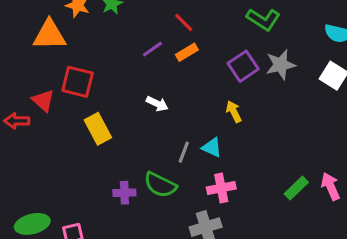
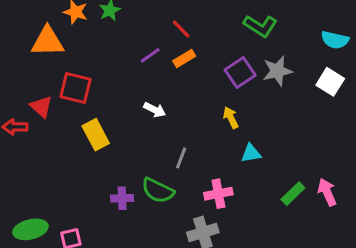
cyan triangle: (212, 147) -> (251, 153), moved, turned -35

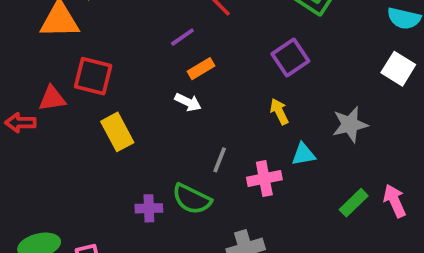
orange rectangle: (184, 59) -> (201, 69), moved
gray star: (277, 71) -> (350, 125), moved
red triangle: (41, 107) -> (52, 98), turned -50
pink cross: (218, 194) -> (264, 178), moved

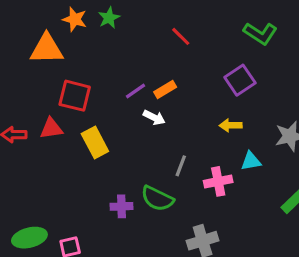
purple line: (182, 37) -> (135, 91), moved
red triangle: (52, 98) -> (51, 128), moved
yellow arrow: (279, 111) -> (231, 125), turned -65

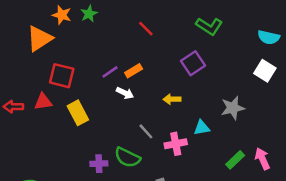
orange triangle: (47, 49) -> (39, 39), turned -32
yellow arrow: (231, 125) -> (172, 99), moved
gray line: (181, 166) -> (146, 131), turned -63

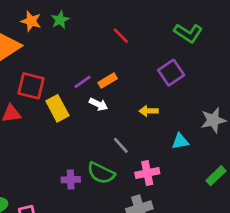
yellow rectangle: (78, 113) -> (57, 108), moved
pink cross: (176, 144) -> (147, 173), moved

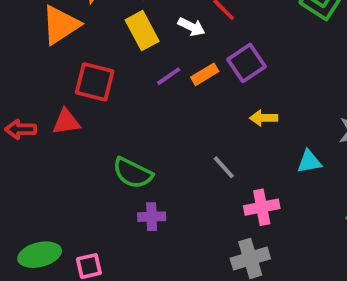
purple square: (171, 73) -> (247, 63), moved
white arrow: (98, 104) -> (191, 27), moved
yellow rectangle: (57, 108) -> (142, 31), moved
green semicircle: (101, 173) -> (133, 173), moved

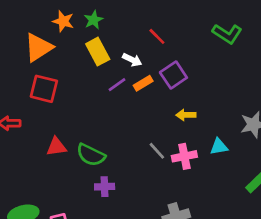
white arrow: (191, 27) -> (132, 60), moved
red square: (95, 82) -> (44, 89), moved
red triangle: (66, 122) -> (56, 147), moved
pink cross: (262, 207) -> (184, 156), moved

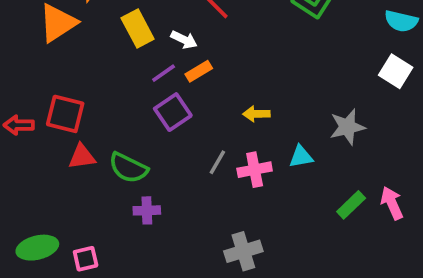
purple square: (173, 75) -> (173, 112), moved
red square: (44, 89) -> (65, 114), moved
gray line: (157, 151) -> (217, 162), turned 72

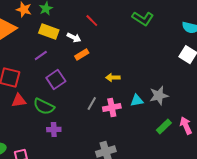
yellow rectangle: (138, 29) -> (49, 32), turned -42
purple line: (164, 73) -> (41, 56), moved
purple square: (173, 112) -> (56, 80), moved
gray star: (347, 127) -> (159, 96), moved

